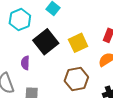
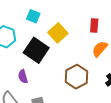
yellow square: (78, 43) -> (58, 33), moved

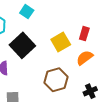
yellow square: (58, 33) -> (61, 42), moved

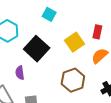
cyan square: (27, 12) -> (49, 14), moved

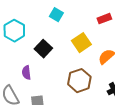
red rectangle: (97, 32) -> (104, 19), moved, turned 56
black square: (37, 49) -> (43, 49), size x0.7

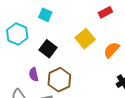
cyan square: (56, 15) -> (45, 15), moved
brown hexagon: (79, 81) -> (59, 80), moved

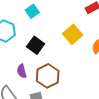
cyan square: (45, 15) -> (32, 11), turned 32

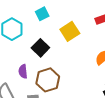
yellow square: (73, 34) -> (70, 31), moved

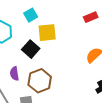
yellow square: (70, 31) -> (47, 33), moved, turned 30

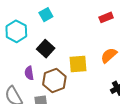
yellow square: (47, 33) -> (78, 64), moved

